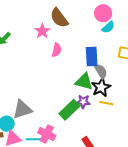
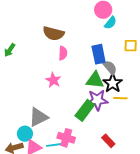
brown semicircle: (59, 18) -> (53, 33), moved, turned -30
pink star: (42, 31) -> (53, 80), moved
purple star: (83, 102) -> (97, 100), size x1.5

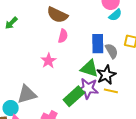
gray semicircle: (110, 67) -> (112, 51), moved

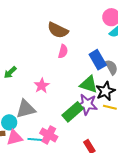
green arrow: (11, 23) -> (10, 72), moved
blue rectangle: (98, 44) -> (98, 60), turned -30
pink star: (48, 61) -> (42, 86), moved

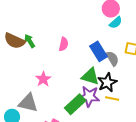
brown semicircle: (58, 30) -> (15, 41), moved
green arrow: (10, 72) -> (30, 41), moved, turned 104
gray triangle: (26, 109) -> (28, 103), turned 30

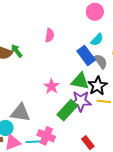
cyan semicircle: (116, 23) -> (97, 40), moved
pink semicircle: (64, 44) -> (50, 35), moved
pink star: (43, 79) -> (51, 86), moved

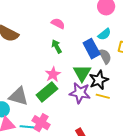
pink semicircle: (50, 35) -> (58, 23), turned -80
green arrow: (17, 51) -> (57, 46), moved
green triangle: (80, 81) -> (82, 73), turned 42
green rectangle: (67, 110) -> (47, 92), moved

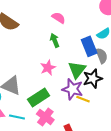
green rectangle: (47, 92) -> (39, 97), moved
yellow line: (103, 96) -> (83, 99), moved
pink cross: (41, 123) -> (45, 117), moved

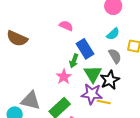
green arrow: (55, 40) -> (74, 61), moved, turned -128
blue rectangle: (89, 46) -> (85, 49), moved

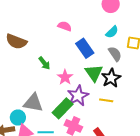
green arrow: (74, 61) -> (44, 63), moved, turned -56
purple star: (92, 94) -> (78, 96), moved, turned -30

